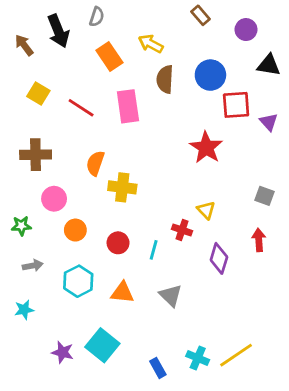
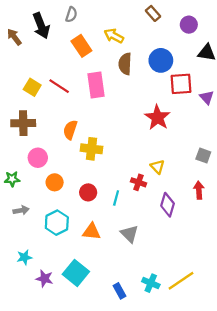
yellow square: (38, 94) -> (32, 87), moved
cyan star: (24, 310) -> (24, 257), moved

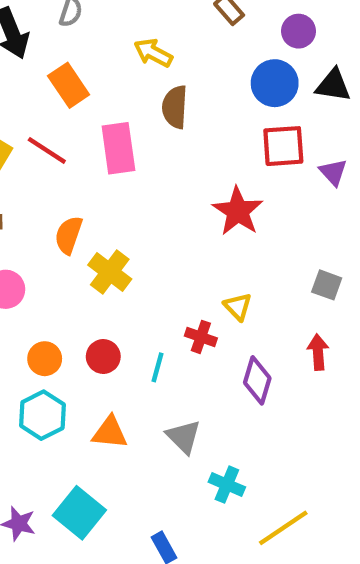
orange rectangle: (81, 46) -> (69, 85), moved
blue circle: (161, 60) -> (275, 83), moved
yellow cross: (91, 149) -> (110, 272), turned 30
orange circle: (55, 182) -> (45, 359), moved
cyan cross: (151, 283) -> (227, 485), moved

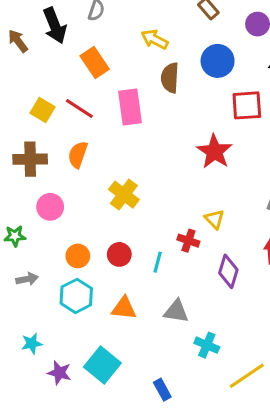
blue circle: (275, 83) -> (218, 61), moved
orange semicircle: (69, 235) -> (78, 155), moved
gray triangle: (184, 437) -> (176, 311), turned -36

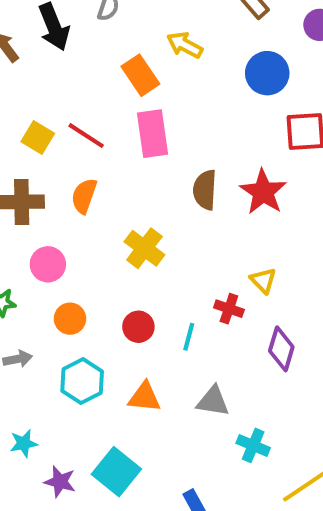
orange rectangle: (95, 62) -> (140, 75), moved
brown semicircle: (170, 78) -> (205, 190), moved
orange circle: (78, 256) -> (70, 319), moved

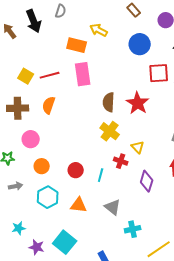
orange rectangle: (140, 75) -> (77, 45), turned -42
red line: (86, 136) -> (50, 75), turned -48
yellow cross: (144, 248) -> (110, 131), moved
gray triangle: (213, 401) -> (113, 207), turned 30
cyan cross: (253, 445) -> (133, 229), turned -35

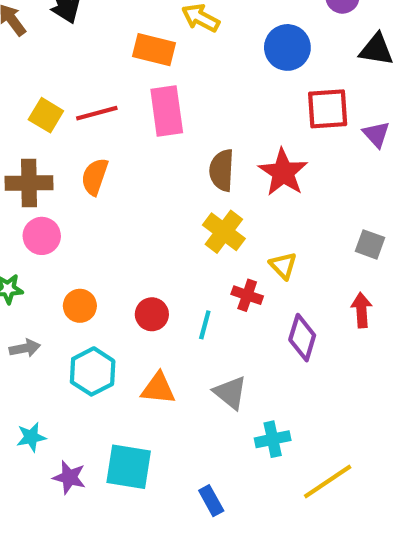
pink circle: (31, 139) -> (42, 236), moved
cyan square: (65, 242) -> (129, 467), turned -30

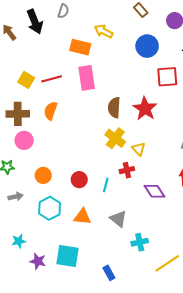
yellow triangle: (283, 266) -> (139, 149), moved
red cross: (247, 295) -> (127, 170), turned -32
purple diamond: (302, 338) -> (154, 191), turned -50

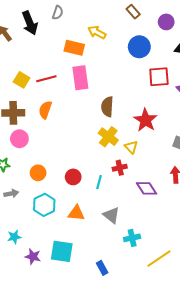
red star: (145, 109) -> (146, 120), moved

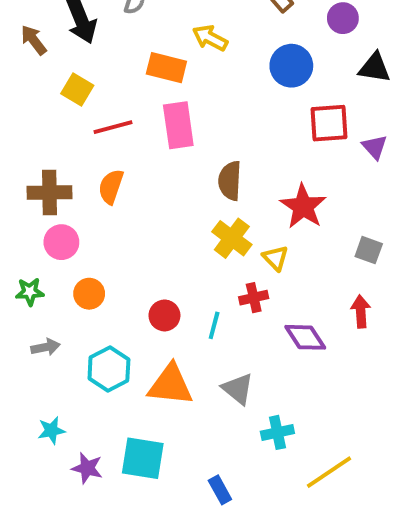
yellow square: (22, 80) -> (77, 89), moved
orange circle: (38, 173) -> (89, 294), moved
orange triangle: (76, 213) -> (170, 385), size x1.4

